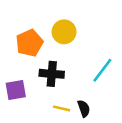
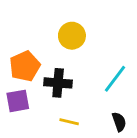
orange pentagon: (29, 43) -> (25, 66), moved
black semicircle: (84, 108) -> (119, 122), moved

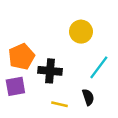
yellow circle: (72, 36) -> (81, 32), moved
black semicircle: (119, 122) -> (88, 97), moved

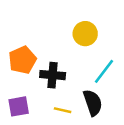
purple square: (15, 86) -> (19, 106), moved
black semicircle: (88, 97) -> (93, 103), size x1.5

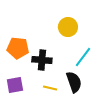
orange pentagon: (22, 60) -> (18, 48), turned 30

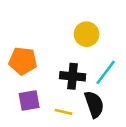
black cross: (42, 60) -> (73, 76), moved
purple square: (15, 85) -> (29, 100), moved

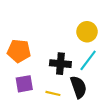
yellow circle: (87, 34) -> (87, 32), moved

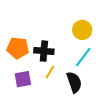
black cross: (60, 64) -> (44, 51), moved
yellow line: (53, 93) -> (50, 72), moved, turned -72

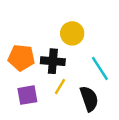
yellow circle: (82, 30) -> (72, 33), moved
cyan line: (83, 57) -> (100, 68), turned -70

